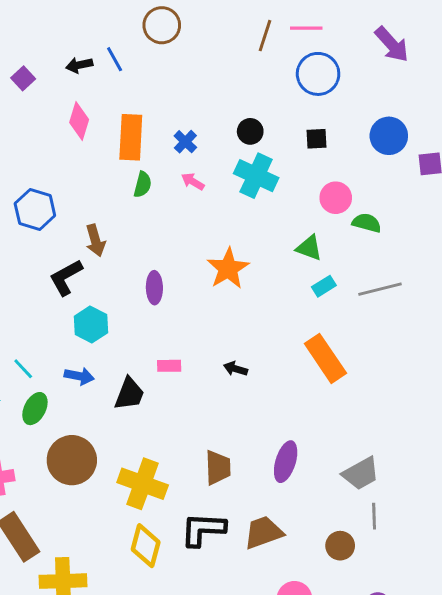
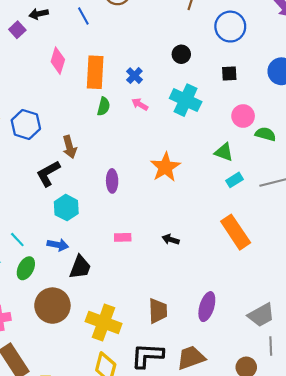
black arrow: (79, 65) -> (39, 14), moved
black circle: (250, 131) -> (181, 54), moved
black trapezoid: (129, 394) -> (80, 267), moved

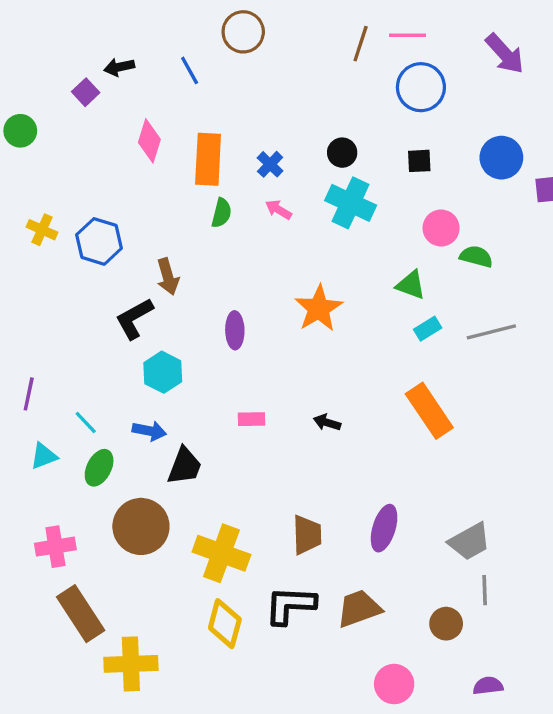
black circle: (181, 54) -> (342, 153), moved

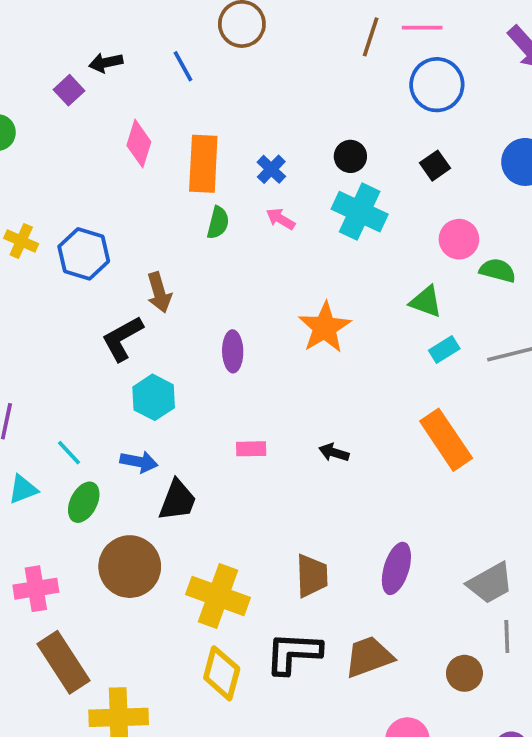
black square: (419, 161) -> (435, 166), turned -32

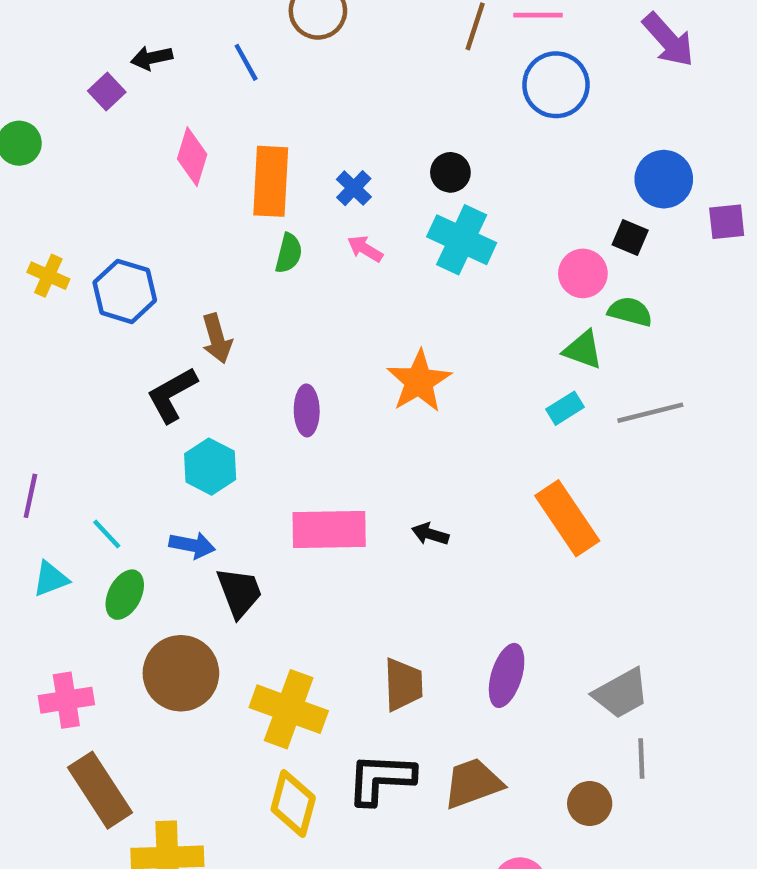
black square: (435, 166) -> (630, 238), moved, turned -32
green triangle: (426, 302) -> (583, 350), moved
pink rectangle: (251, 449) -> (329, 529), size x2.0
black trapezoid: (178, 500) -> (239, 592), turned -42

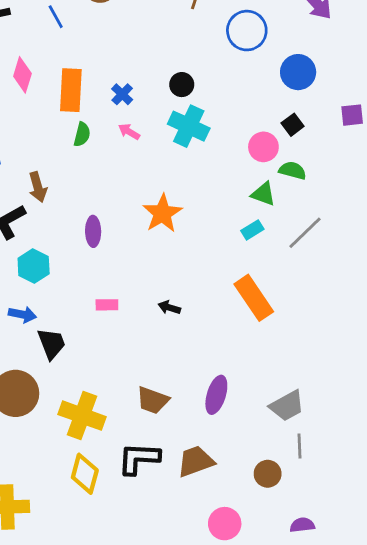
blue circle: (664, 179) -> (298, 72), moved
black square: (630, 238) -> (293, 125), turned 30
gray line: (650, 413) -> (305, 233), turned -30
pink rectangle: (329, 529) -> (107, 305), size x0.5
brown trapezoid: (403, 684) -> (153, 400), turned 112

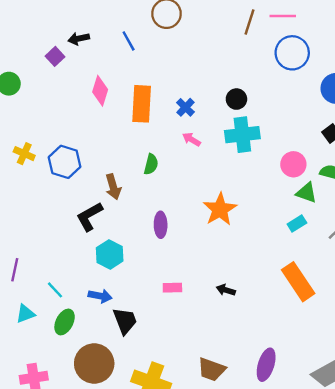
cyan cross: (189, 126) -> (242, 135), turned -32
green semicircle: (82, 134) -> (151, 164), moved
pink circle: (263, 147) -> (293, 164), moved

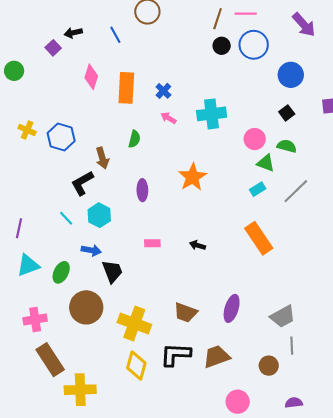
black circle: (236, 99) -> (222, 46), moved
cyan line: (55, 290) -> (66, 218), moved
cyan triangle: (25, 314) -> (28, 265), size x1.4

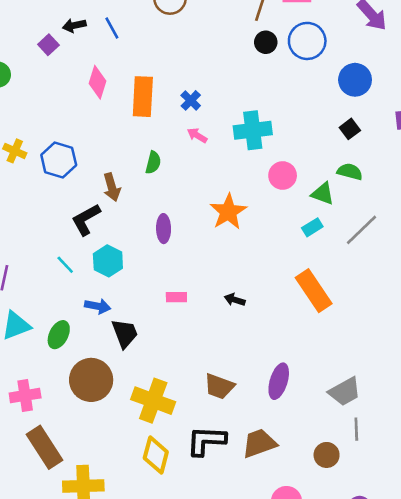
blue line: (115, 35) -> (112, 28), moved
pink circle: (255, 139) -> (283, 176), moved

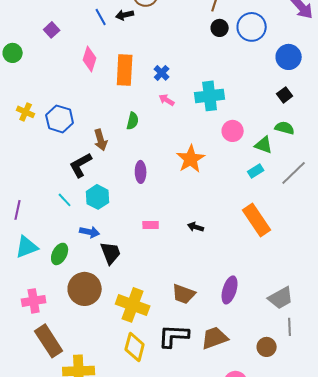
black arrow: (74, 25) -> (125, 15), moved

